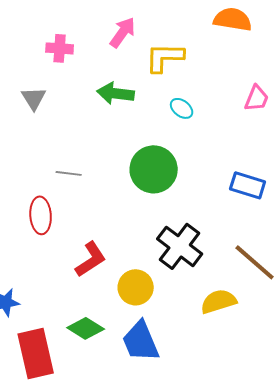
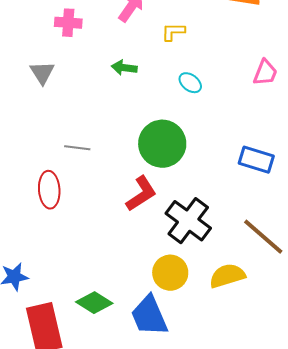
yellow L-shape: (165, 57) -> (173, 32), size x0.6
green arrow: (116, 93) -> (124, 68), size x0.7
red L-shape: (91, 259) -> (141, 194), moved
yellow circle: (136, 287) -> (170, 273), moved

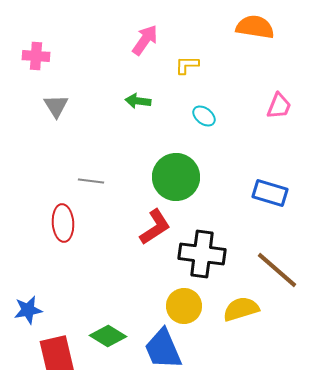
pink cross: (68, 23) -> (36, 56), moved
black cross: (188, 221) -> (202, 254), turned -30

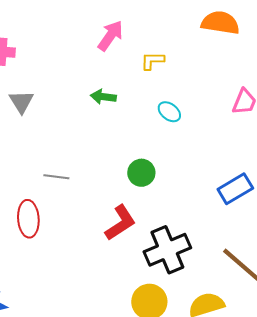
green circle: (176, 177) -> (141, 173), size x0.6
blue rectangle: (270, 193) -> (235, 189), turned -48
black cross: (202, 254) -> (167, 250), turned -30

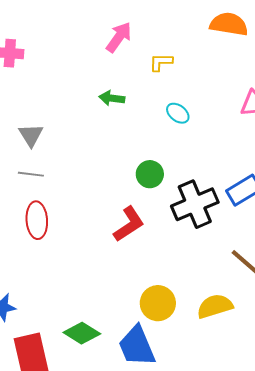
gray triangle: (21, 102) -> (31, 135), moved
gray line: (56, 177) -> (31, 174), moved
black cross: (167, 250) -> (195, 204), moved

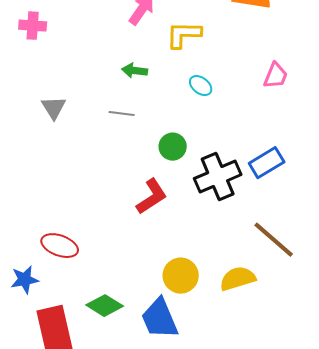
yellow L-shape: (161, 62) -> (184, 35), size x1.5
gray line: (31, 174) -> (122, 114), moved
red ellipse: (37, 220) -> (60, 246), moved, turned -66

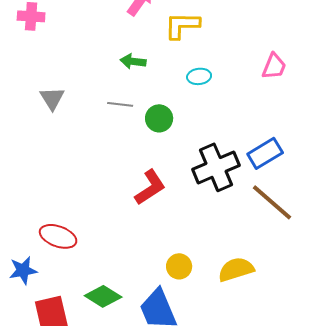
cyan ellipse: (201, 86) -> (199, 76), turned -45
green circle: (173, 147) -> (159, 118), moved
brown line: (274, 240) -> (272, 202), moved
yellow circle: (181, 276) -> (179, 266), size x0.7

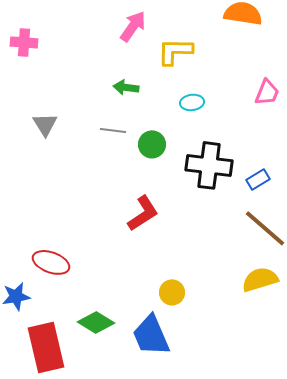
blue rectangle: (265, 153) -> (258, 179), size x0.7
black cross: (216, 167) -> (209, 165), moved, turned 30
yellow semicircle: (236, 269) -> (260, 279), moved

